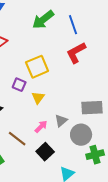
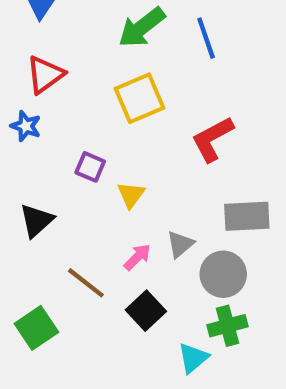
red L-shape: (76, 53) -> (212, 139), moved
yellow square: (37, 67) -> (140, 98), moved
green cross: (95, 155) -> (227, 326), moved

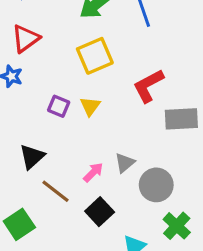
yellow triangle: (131, 195) -> (90, 106), moved
gray rectangle: (247, 216) -> (181, 119), moved
black triangle: (36, 221) -> (32, 157), moved
green cross: (227, 326) -> (177, 226), moved, turned -32

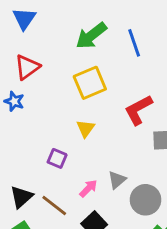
purple square: (59, 106) -> (57, 158), moved
black triangle: (32, 157) -> (21, 197), moved

